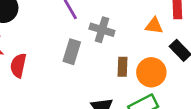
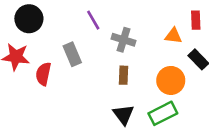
gray rectangle: (72, 52) -> (72, 54), moved, turned -40
brown rectangle: (123, 67) -> (123, 75), moved

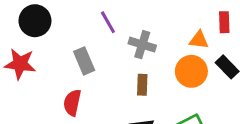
red semicircle: (43, 74) -> (72, 103), moved
orange circle: (171, 80) -> (191, 71), moved

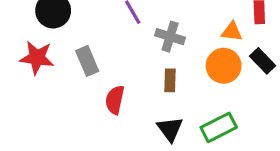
gray rectangle: (84, 61) -> (87, 61), moved
red semicircle: (72, 103) -> (115, 100), moved

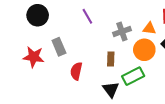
gray cross: (170, 37) -> (122, 32), moved, turned -36
red star: (37, 58) -> (34, 57), moved
green rectangle: (219, 127) -> (133, 76), moved

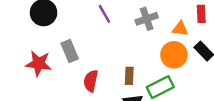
gray cross: (122, 32) -> (147, 19), moved
brown rectangle: (111, 59) -> (129, 76), moved

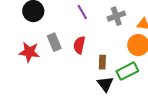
red semicircle: (91, 81) -> (79, 45), moved

